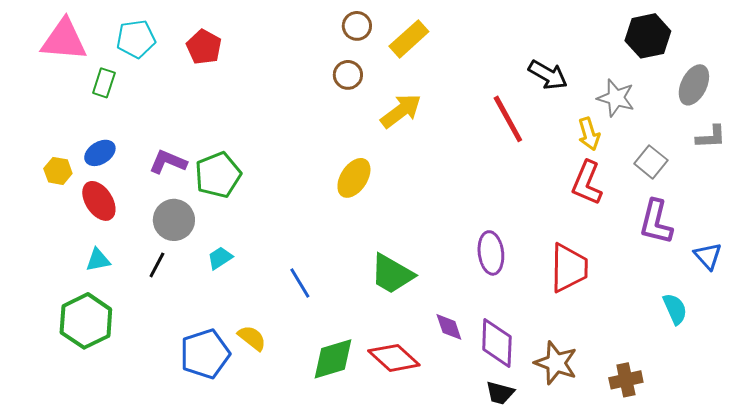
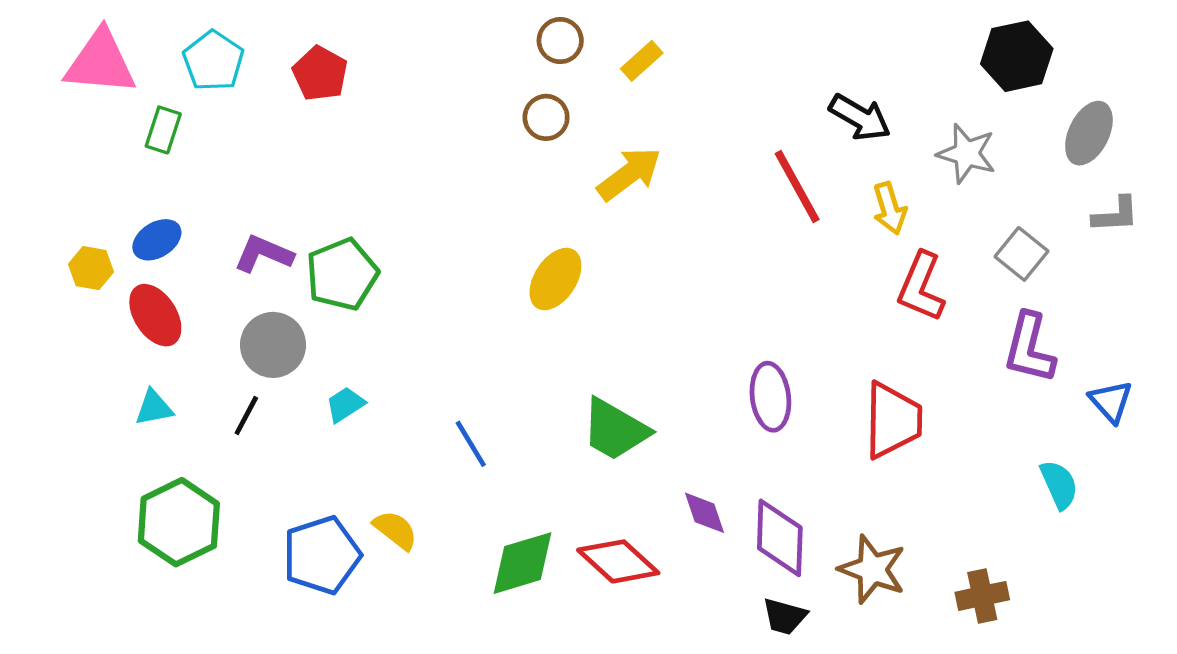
cyan pentagon: (136, 39) -> (213, 61), turned -30
yellow rectangle: (409, 39) -> (642, 61), size x0.7
yellow arrow: (589, 134) -> (890, 208), moved
green hexagon: (86, 321) -> (179, 522), moved

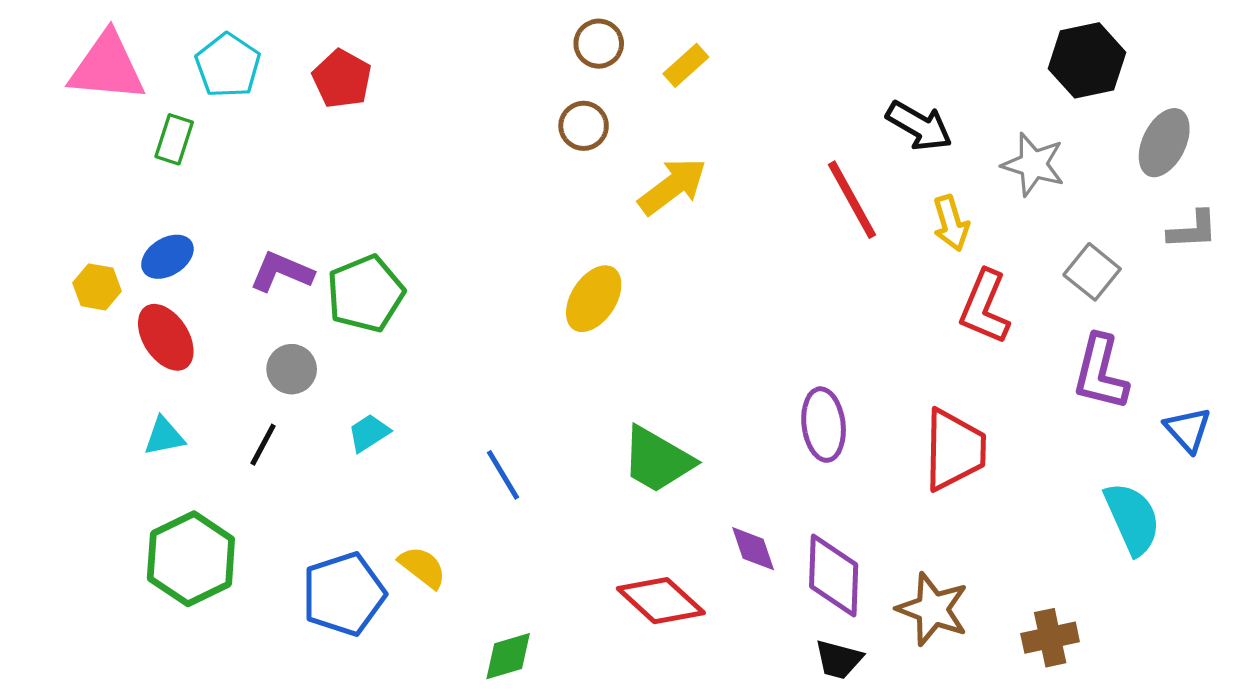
gray circle: (273, 345) -> (292, 369), size x0.7
cyan semicircle: (1059, 485) -> (1132, 519), size x1.4
green diamond: (523, 563) -> (508, 656), moved, size x0.7

